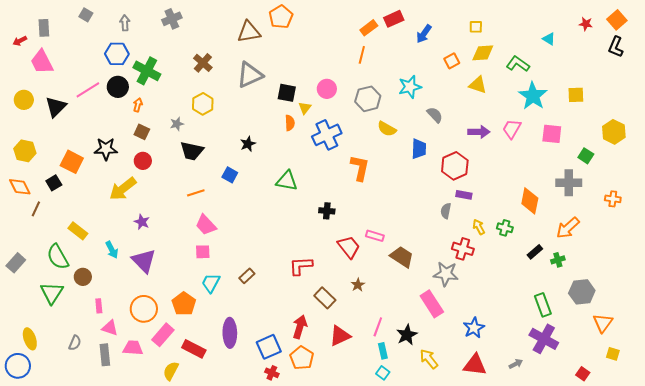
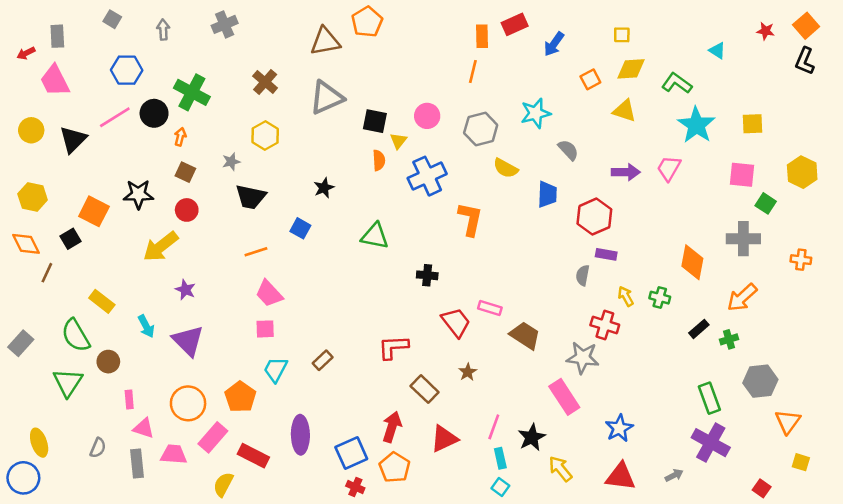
orange rectangle: (369, 28) -> (482, 36), turned -54
blue hexagon: (117, 54) -> (127, 70), moved
pink square: (552, 134) -> (742, 175), moved

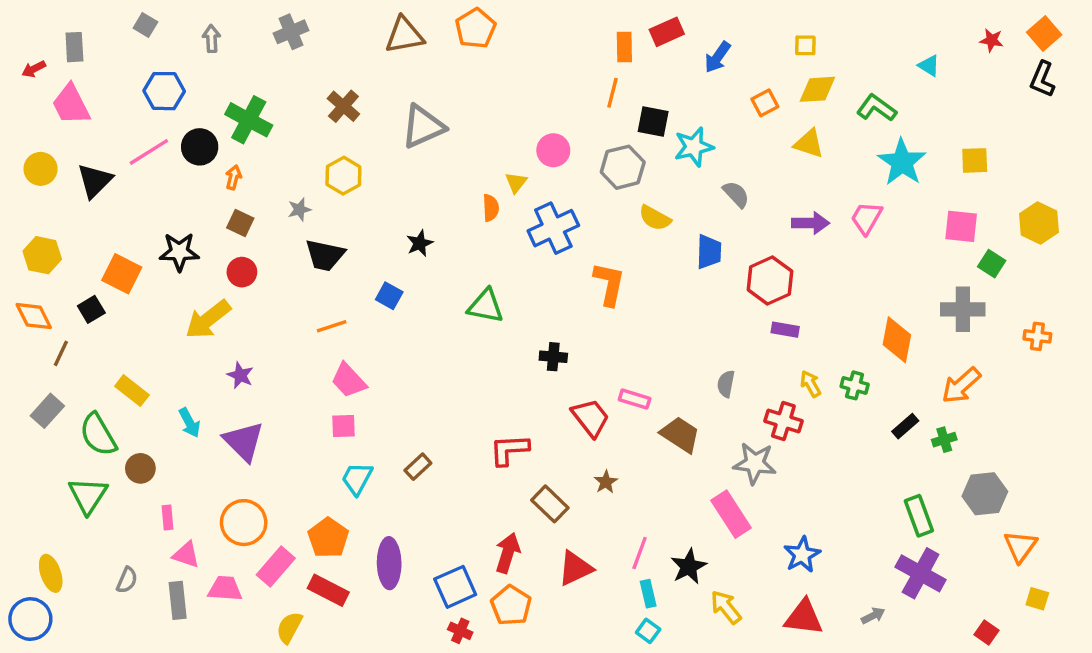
brown triangle: (325, 41) -> (404, 35), moved
black square: (375, 121) -> (653, 121), moved
gray semicircle: (583, 275) -> (726, 384), moved
gray rectangle: (21, 343) -> (47, 411), moved
orange pentagon: (240, 397) -> (328, 538), moved

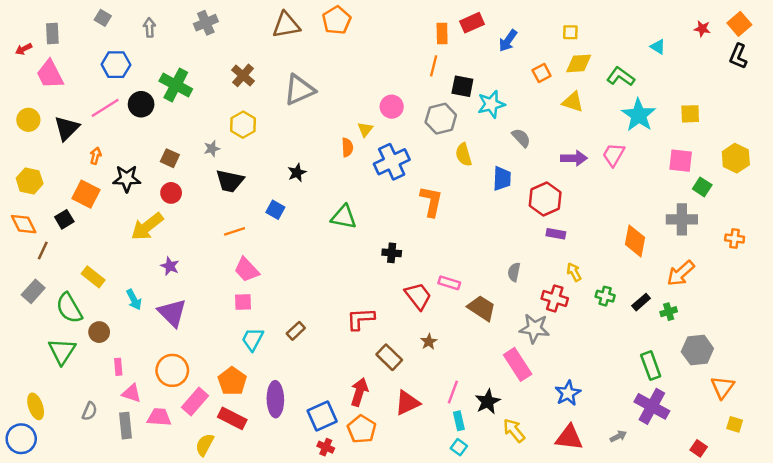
orange arrow: (233, 177) -> (96, 156), moved
yellow semicircle: (655, 218) -> (464, 155), turned 45
green cross: (855, 385) -> (605, 296), moved

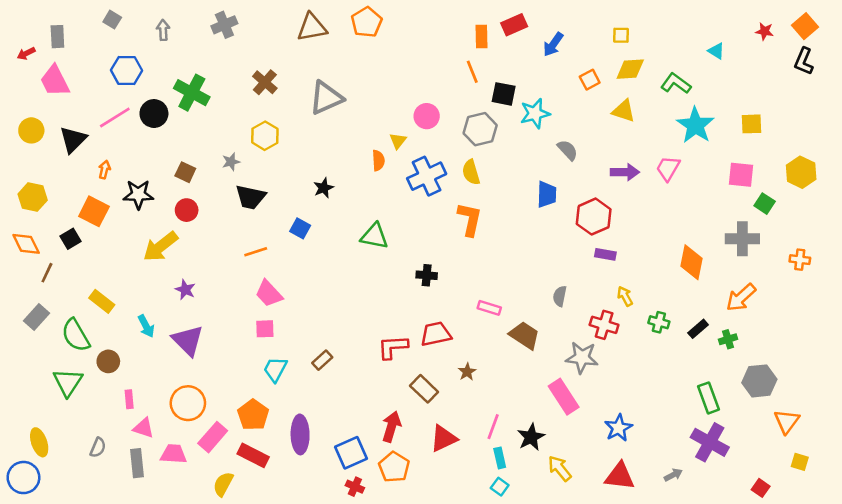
orange line: (434, 66) -> (472, 72), turned -36
yellow semicircle: (464, 155) -> (471, 172), moved
red trapezoid: (418, 296) -> (436, 334), moved, turned -64

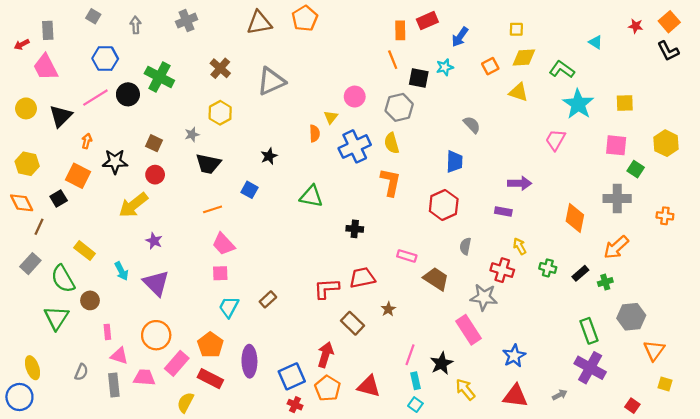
black L-shape: (804, 61) -> (668, 51), turned -50
cyan star: (535, 114) -> (445, 67), moved, size x0.7
purple arrow: (625, 172) -> (520, 183), moved
red hexagon: (594, 217) -> (444, 205), moved
red triangle: (444, 438) -> (369, 386), moved, turned 40

